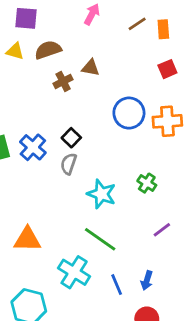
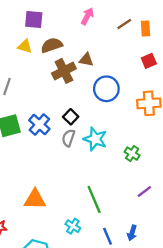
brown cross: (63, 81) -> (64, 71), size x1.5
blue circle: (129, 113) -> (106, 89), moved
cyan star: (102, 194) -> (95, 139), moved
green line: (100, 239) -> (94, 199), turned 32
cyan cross: (74, 272) -> (73, 226), size x0.6

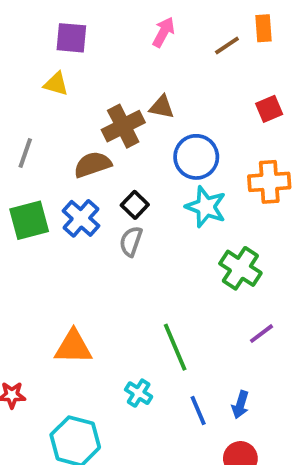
orange rectangle: (145, 28) -> (263, 28), moved
brown semicircle: (52, 45) -> (93, 165), moved
cyan star: (95, 139) -> (206, 207), moved
green cross: (132, 154) -> (240, 268), size x1.5

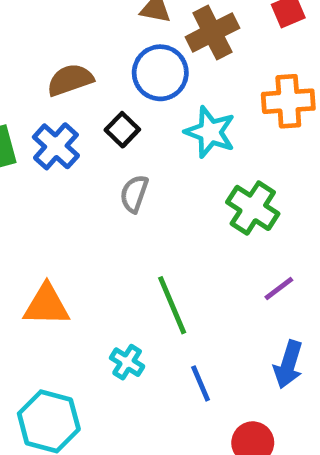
brown cross: (123, 126) -> (212, 32), moved
blue circle: (196, 157) -> (160, 73), moved
gray semicircle: (131, 241) -> (134, 194), moved
blue arrow: (240, 405) -> (288, 364), moved, size x1.4

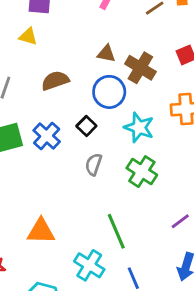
brown cross: (212, 32) -> (140, 68), turned -32
brown semicircle: (70, 80) -> (55, 81), moved
green cross: (253, 208) -> (142, 172), moved
cyan cross: (127, 362) -> (89, 265), size x1.5

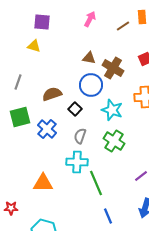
brown semicircle: (55, 81) -> (52, 94), moved
blue cross: (47, 136) -> (47, 129), moved
cyan cross: (89, 265) -> (77, 162), moved, turned -30

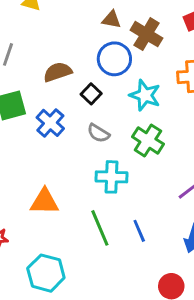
gray semicircle: (80, 136) -> (98, 133), turned -77
cyan cross: (77, 162) -> (111, 177), moved
green line: (96, 183) -> (100, 228), moved
blue line: (108, 216) -> (139, 231), moved

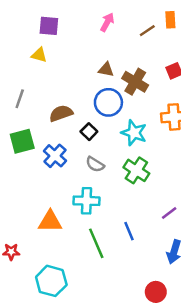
cyan cross: (111, 177) -> (87, 201), moved
blue line: (139, 231) -> (129, 231), moved

